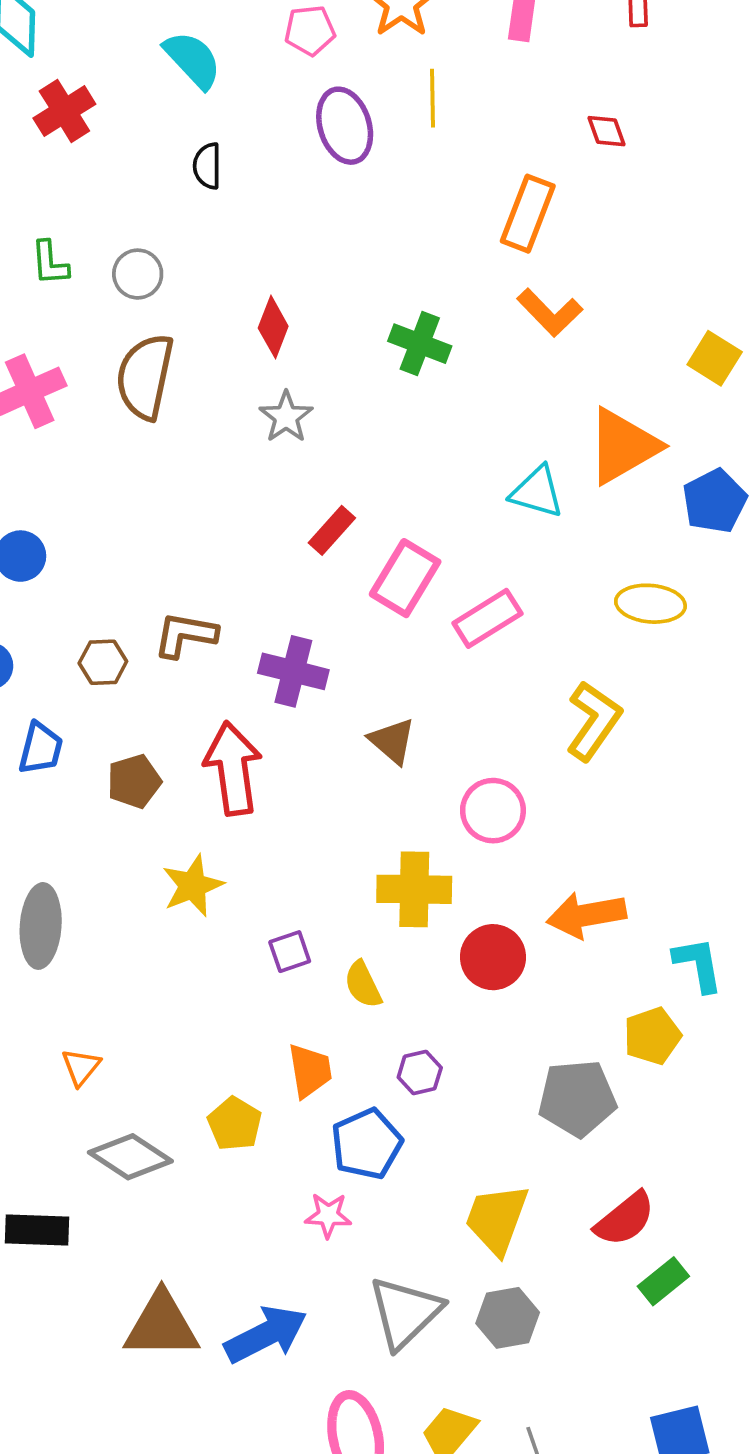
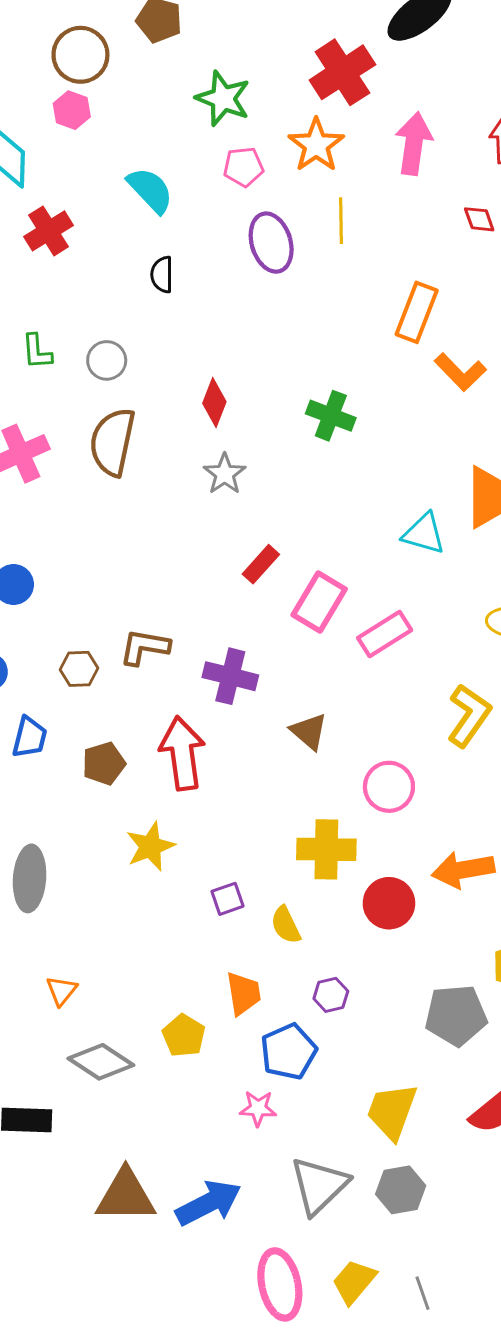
red diamond: (607, 131) -> (479, 219), moved
orange L-shape: (550, 312) -> (460, 372), moved

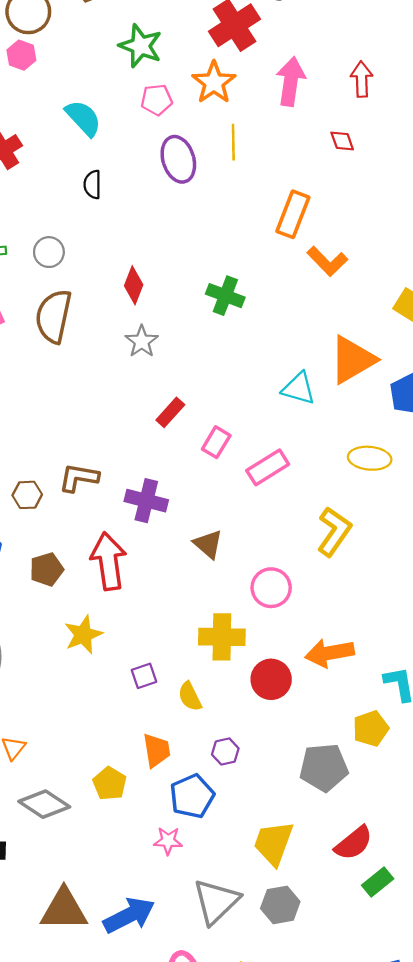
pink rectangle: (319, 602) -> (216, 442), size x0.7

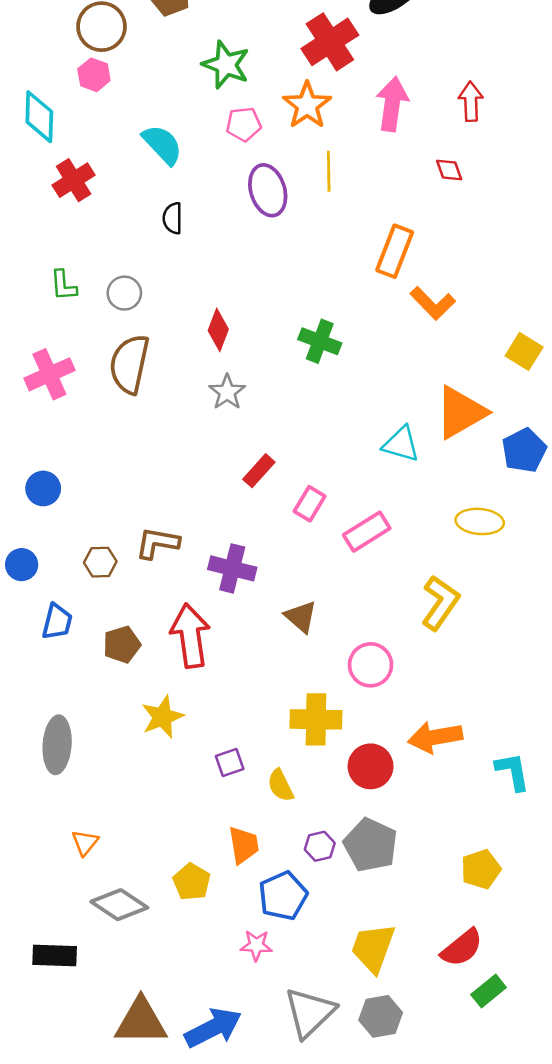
yellow pentagon: (371, 729) -> (481, 869), moved
gray pentagon: (324, 767) -> (371, 845), moved, turned 30

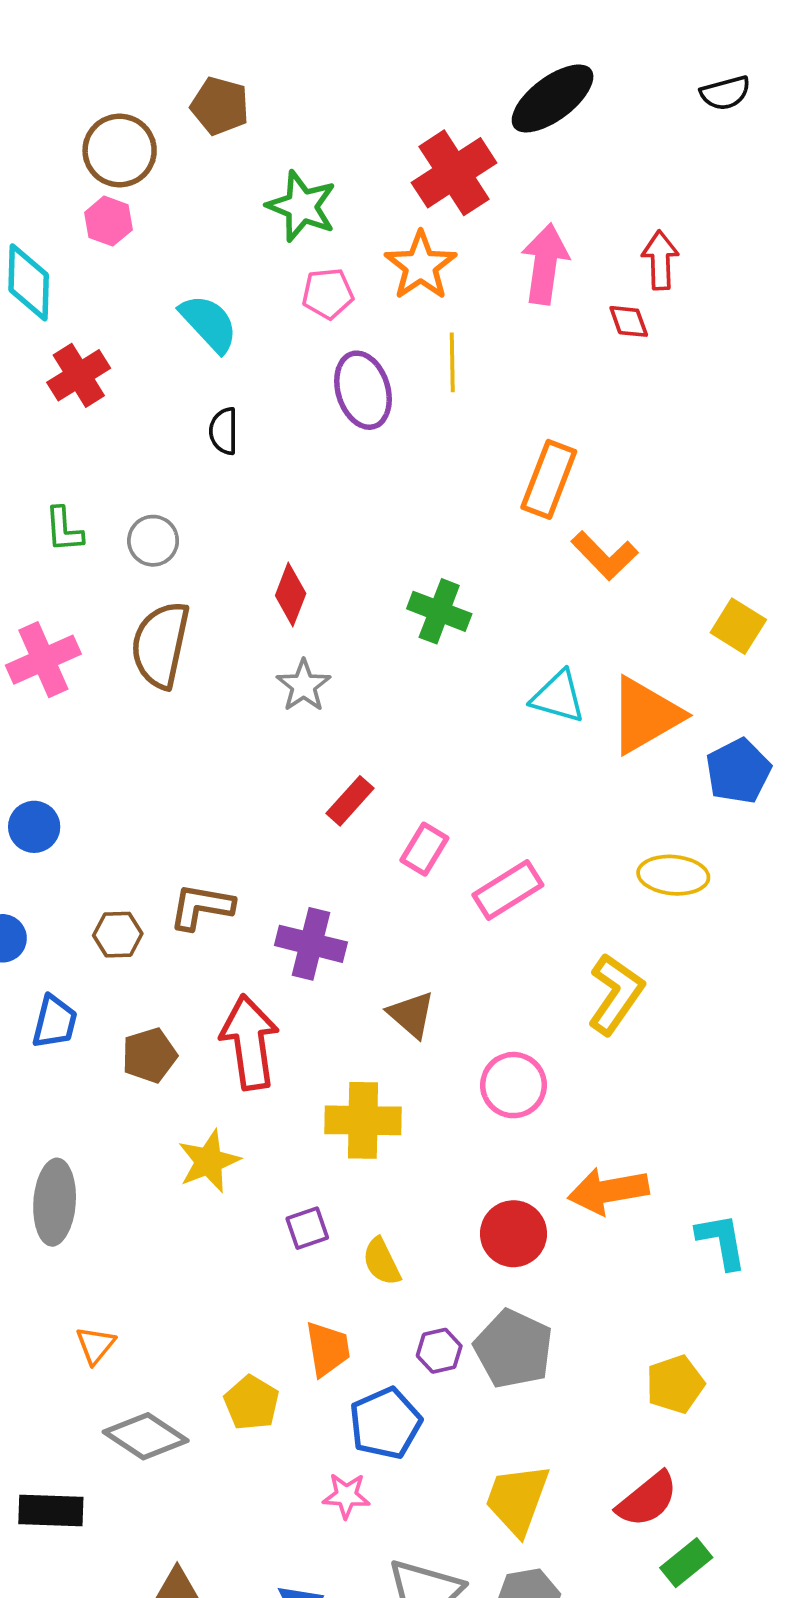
red diamond: (449, 170) -> (629, 321), moved
cyan triangle: (401, 444) -> (558, 697), moved
yellow cross: (316, 719) -> (363, 1120), moved

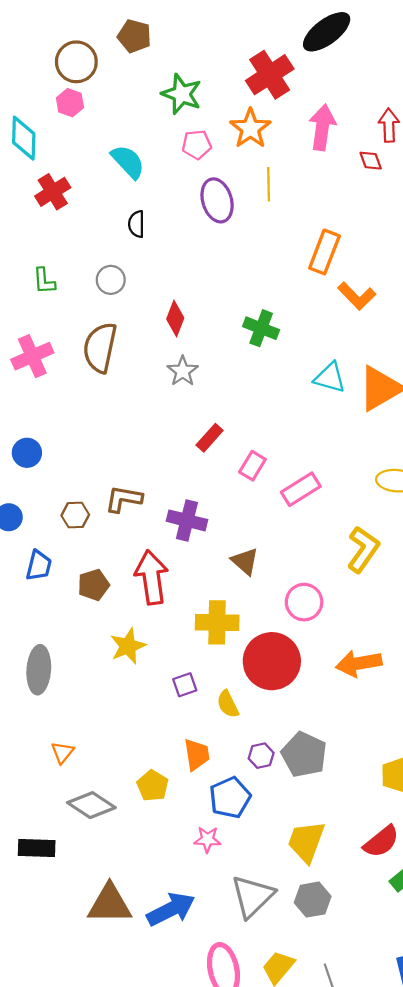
gray circle: (153, 541) -> (111, 280), moved
red circle: (513, 1234) -> (272, 661), moved, size x1.5

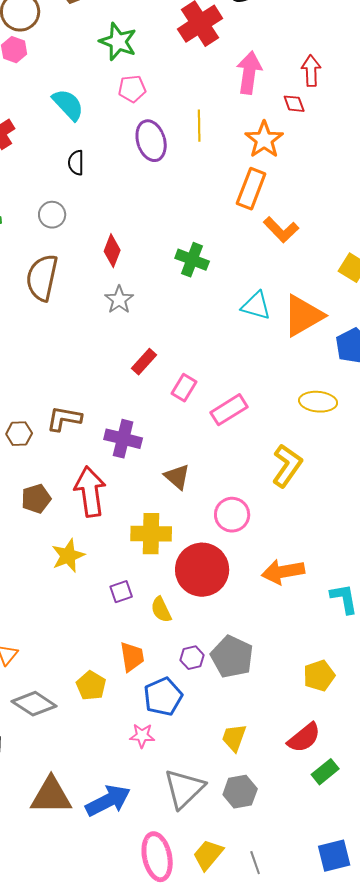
orange star: (250, 128) -> (264, 140), moved
yellow trapezoid: (306, 842) -> (234, 738), size x0.7

